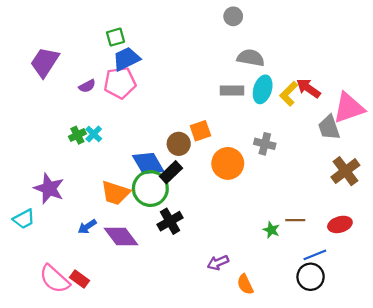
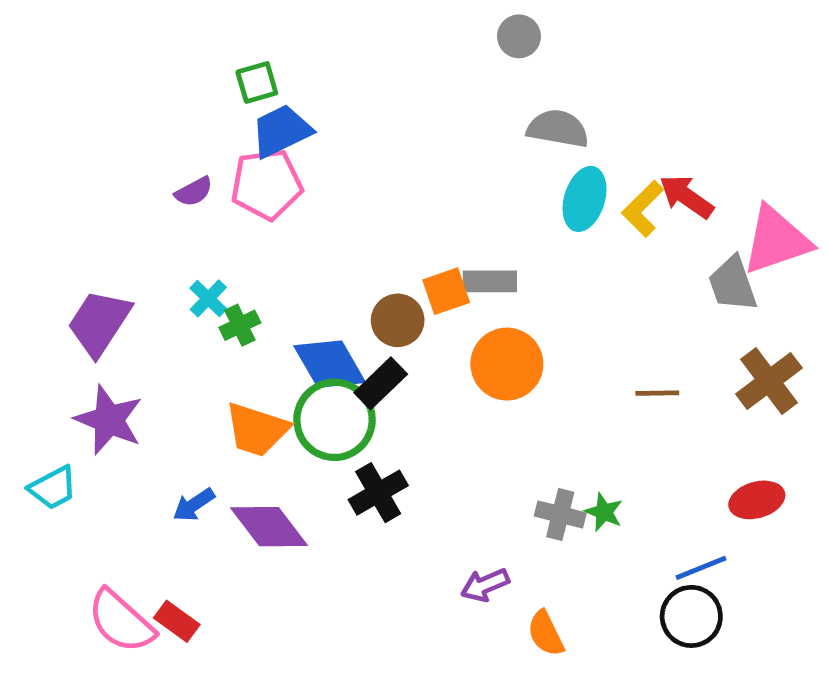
purple trapezoid: (45, 62) -> (99, 323), moved
gray rectangle: (232, 90) -> (490, 281), moved
green cross: (77, 135) -> (240, 325), moved
gray cross: (265, 144) -> (560, 514), moved
brown line: (295, 220) -> (657, 393), moved

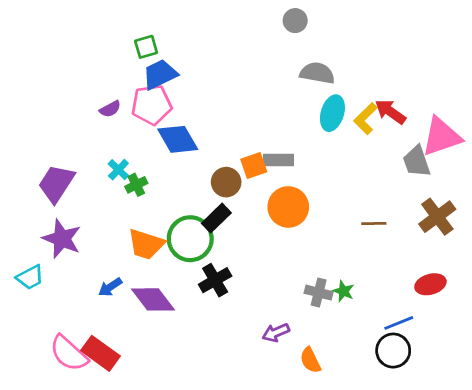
blue diamond: (330, 364) -> (178, 139), moved
red rectangle: (177, 621) -> (100, 353), size x1.5

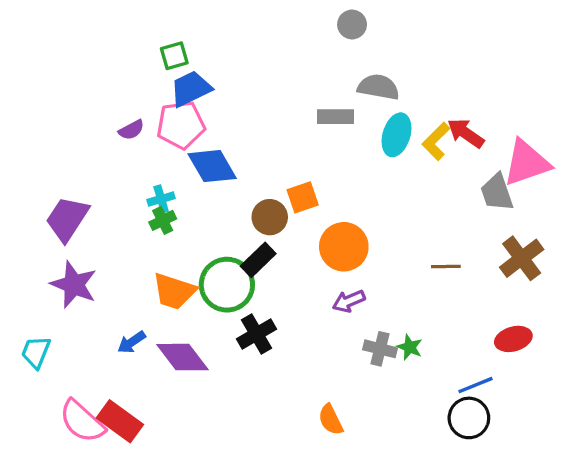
gray rectangle: (279, 160) -> (336, 117), moved
cyan cross: (118, 170) -> (161, 199), moved, turned 30
cyan trapezoid: (30, 277) -> (36, 352), moved, turned 140
purple arrow: (276, 333) -> (349, 301), moved
orange semicircle: (310, 360) -> (331, 420), moved

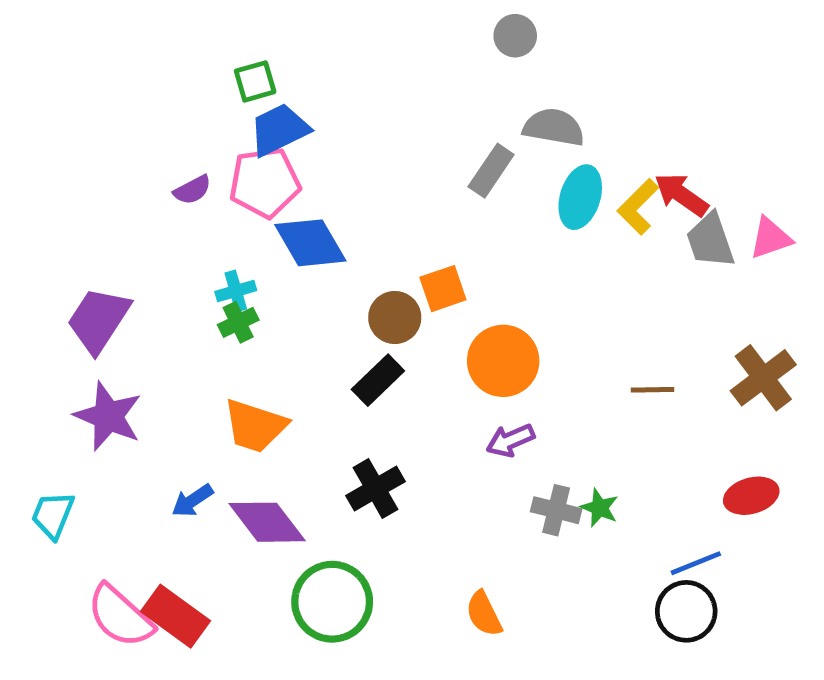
gray rectangle: (336, 117) -> (491, 171), turned -56
pink triangle: (527, 163) -> (770, 238), size x0.6
gray trapezoid: (497, 192) -> (710, 240), moved
green circle: (227, 285) -> (332, 602), moved

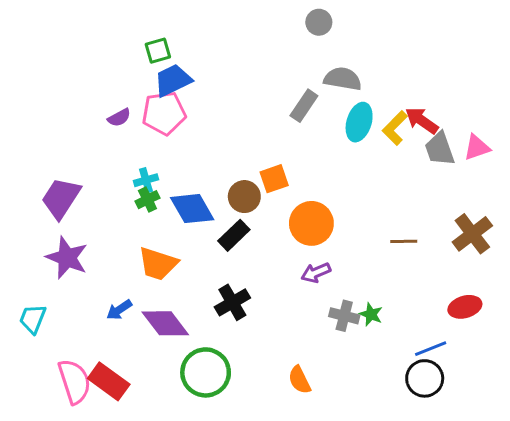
blue diamond: (310, 243) -> (192, 209), moved
pink semicircle: (120, 616) -> (74, 381), turned -150

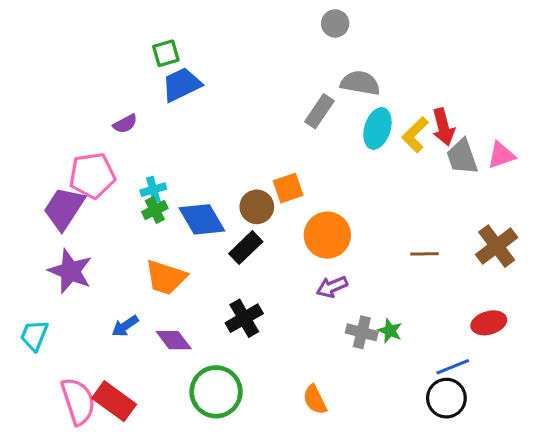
pink pentagon: (164, 113) -> (92, 176), moved
red arrow: (422, 121) -> (443, 127), turned -140
purple diamond: (165, 323) -> (174, 340), size x0.7

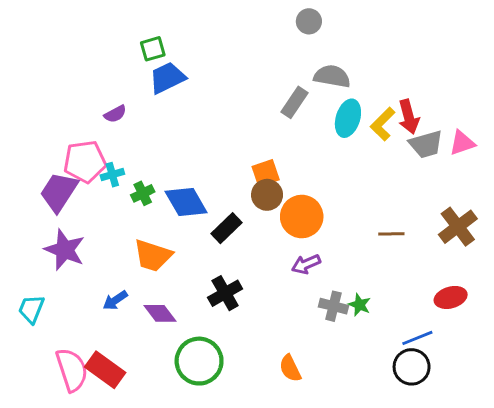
gray trapezoid: (462, 157) -> (426, 144), turned -87
cyan cross: (153, 190) -> (112, 175), moved
brown circle: (257, 207) -> (267, 195), moved

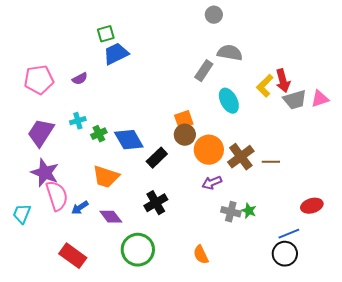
cyan ellipse: (348, 118) -> (229, 101), moved, turned -45
pink pentagon: (85, 162) -> (39, 80), moved
brown cross: (458, 227) -> (241, 157), moved
pink semicircle: (72, 370) -> (57, 196), moved

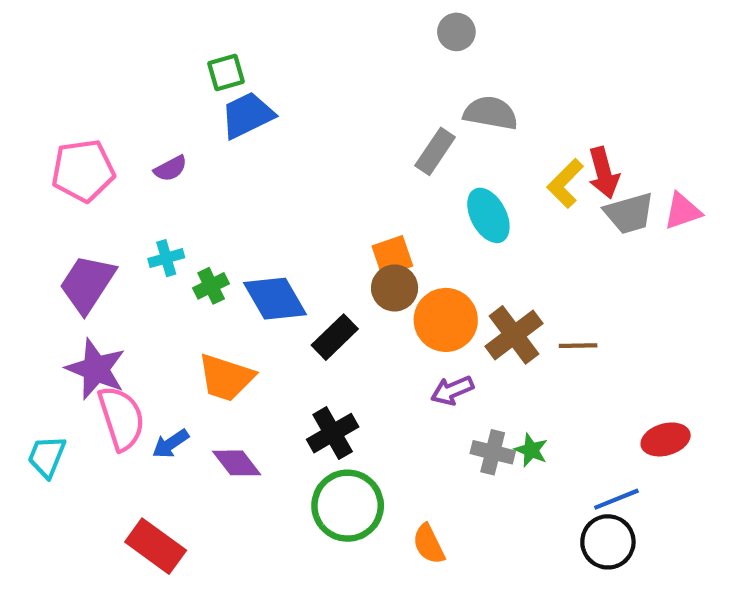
green circle: (138, 250) -> (348, 506), moved

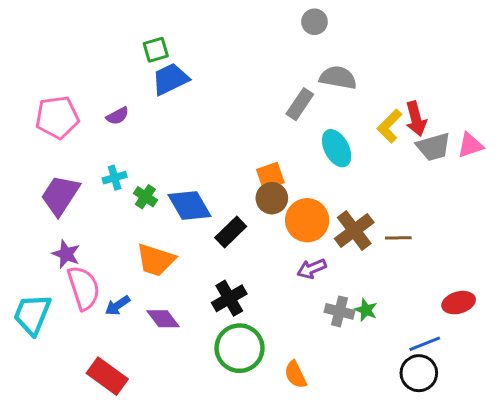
green cross: (211, 286) -> (145, 197), turned -30
purple star: (96, 369) -> (66, 254), size x0.7
cyan trapezoid: (47, 457) -> (32, 314), size x1.4

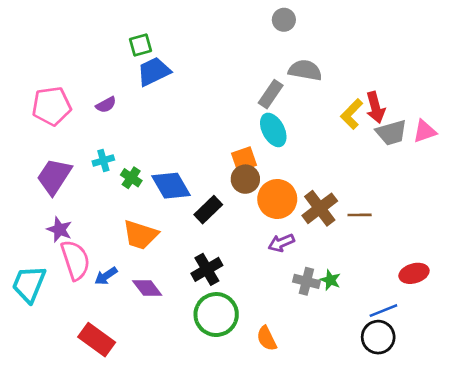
cyan ellipse: (337, 148) -> (273, 130), moved

